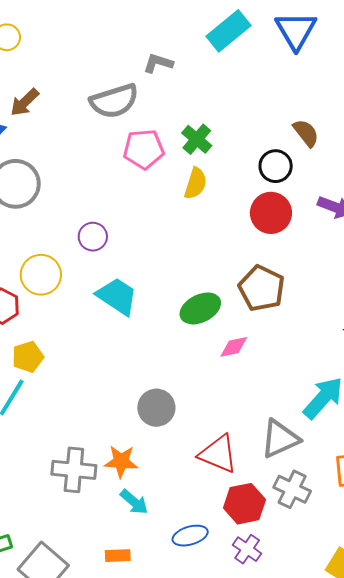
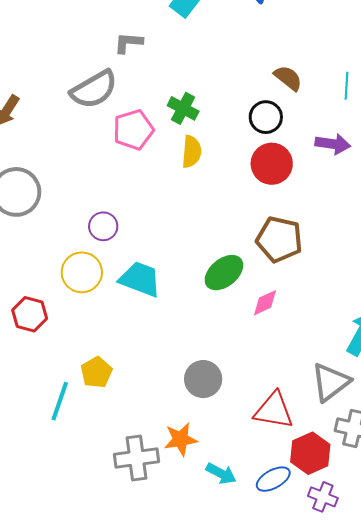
yellow circle: (41, 275) -> (82, 272), moved
yellow pentagon: (28, 357) -> (96, 372), moved
cyan arrow: (134, 502) -> (221, 474), moved
blue ellipse: (190, 536) -> (273, 479), moved

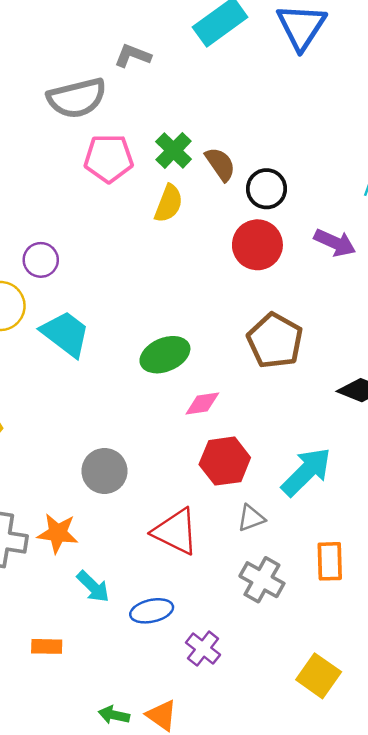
brown semicircle: (288, 78) -> (220, 164), moved
brown pentagon: (279, 239) -> (275, 341), moved
gray triangle: (331, 382) -> (251, 518), size x0.6
red hexagon: (310, 453) -> (225, 461), moved

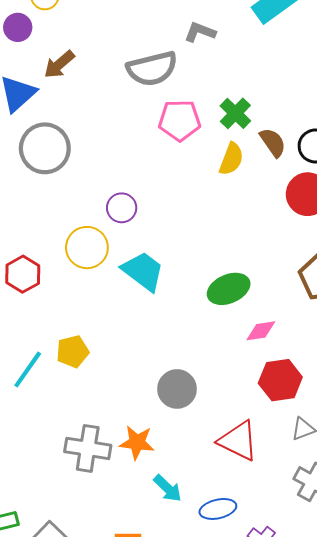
brown semicircle: (220, 164) -> (273, 142), moved

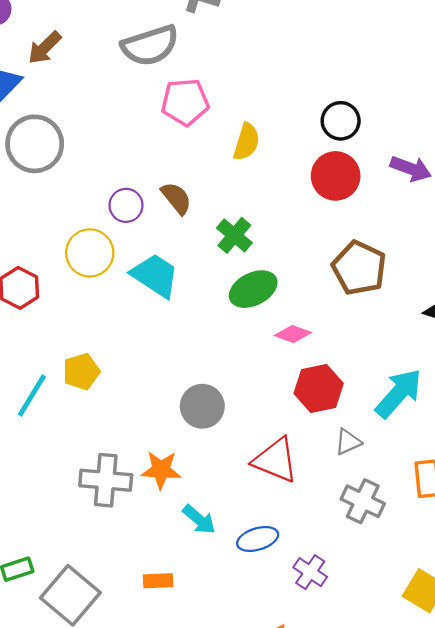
green cross: (235, 113) -> (234, 235), moved
brown semicircle: (273, 142) -> (176, 198), moved
pink diamond: (261, 331) -> (293, 334), turned 32

